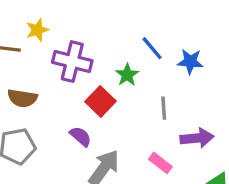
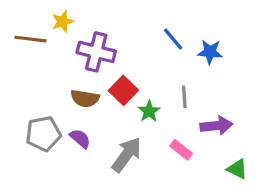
green star: (127, 75) -> (149, 111), moved
brown semicircle: (22, 98) -> (85, 98), moved
purple semicircle: (81, 136) -> (80, 139), moved

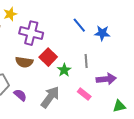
purple semicircle: (80, 139) -> (20, 95), moved
green triangle: (237, 169) -> (119, 106), turned -40

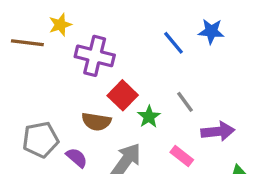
blue star: (102, 33) -> (211, 31), moved
gray line: (86, 61) -> (185, 102), turned -32
brown semicircle: (24, 62) -> (96, 122), moved

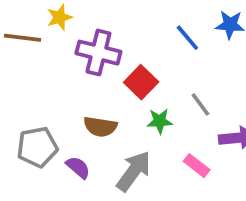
red square: (123, 95) -> (141, 82), moved
green star: (149, 117) -> (160, 121), turned 30

